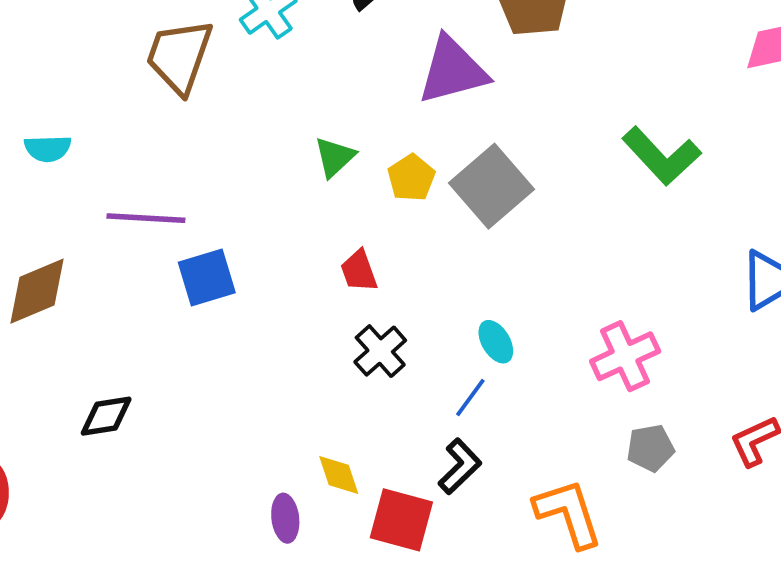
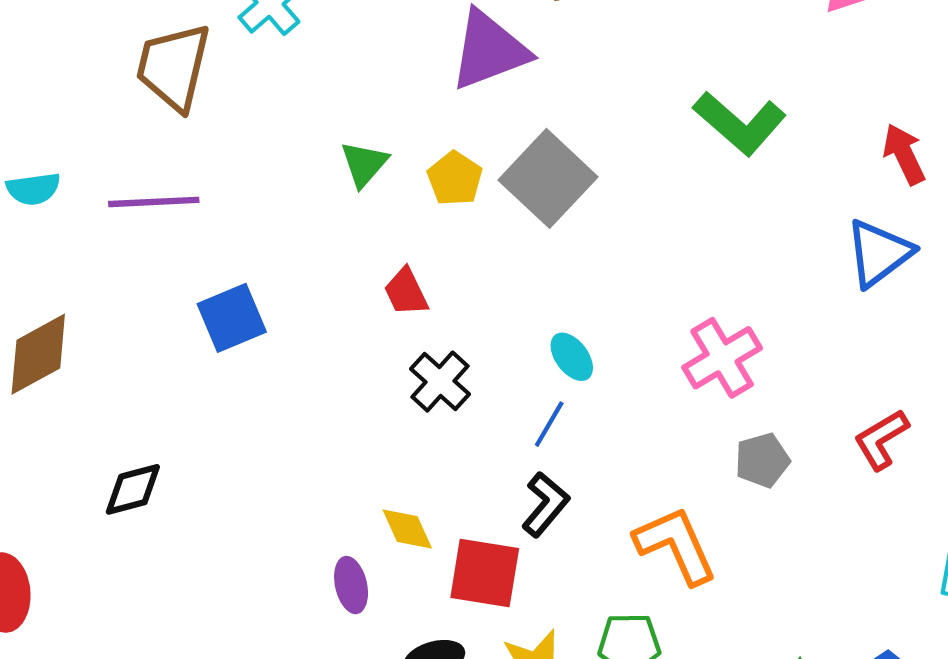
purple line: (146, 218) -> (154, 202), moved

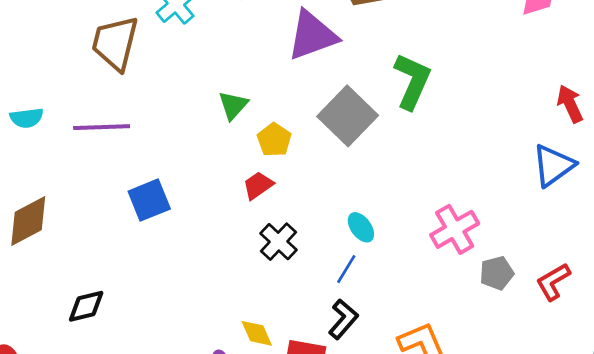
green L-shape: (740, 123) -> (412, 81), moved, turned -108
yellow pentagon: (455, 179) -> (274, 140), moved
red trapezoid: (406, 292) -> (258, 185), turned 80
gray pentagon: (762, 460) -> (497, 273), moved

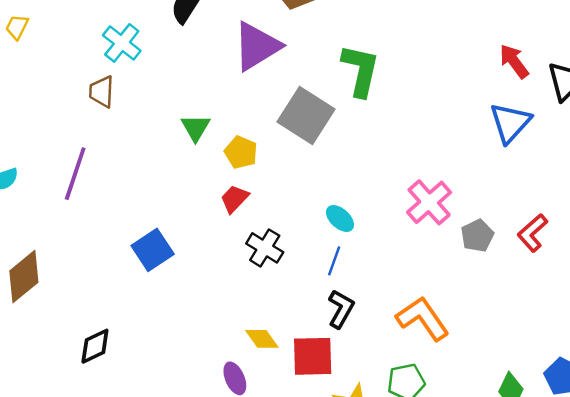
brown trapezoid: (115, 43) -> (102, 92), moved, size x0.6
purple line: (102, 127) -> (75, 174), turned -58
blue square: (149, 200) -> (153, 250), moved

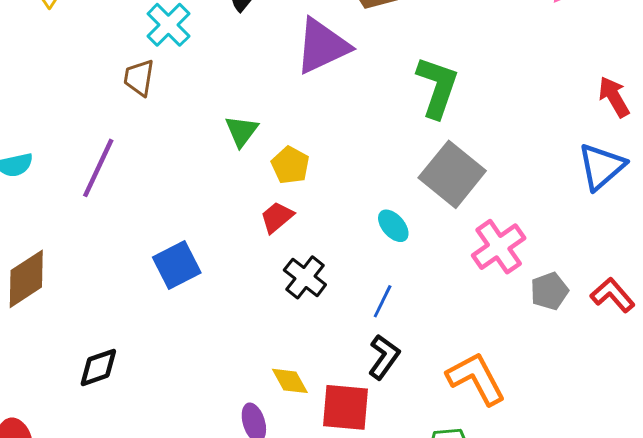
gray square: (306, 116) -> (452, 174), moved
cyan ellipse: (340, 219) -> (393, 226), moved
red L-shape: (532, 233) -> (613, 295), turned 84

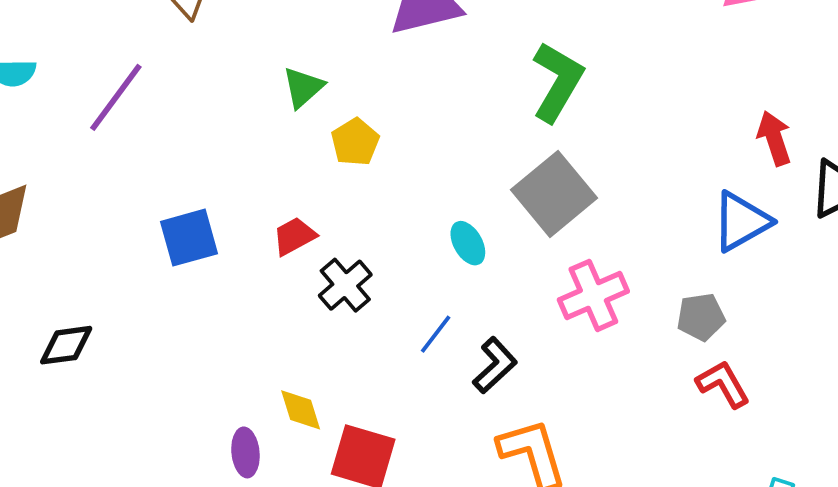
red trapezoid: (277, 217) -> (294, 236), moved
gray pentagon: (549, 291) -> (701, 317), moved
black L-shape: (384, 357) -> (495, 365), moved

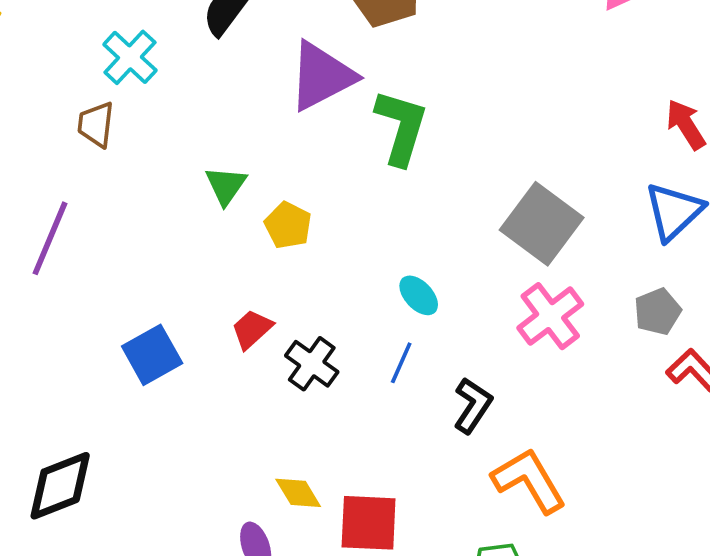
green L-shape: (557, 82) -> (401, 127), moved
gray square: (554, 194) -> (542, 224), moved
blue line: (436, 334) -> (401, 363), moved
black diamond: (66, 345) -> (60, 486), size x1.4

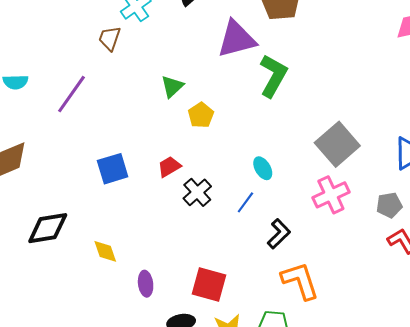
yellow diamond: (298, 493) -> (105, 251), moved

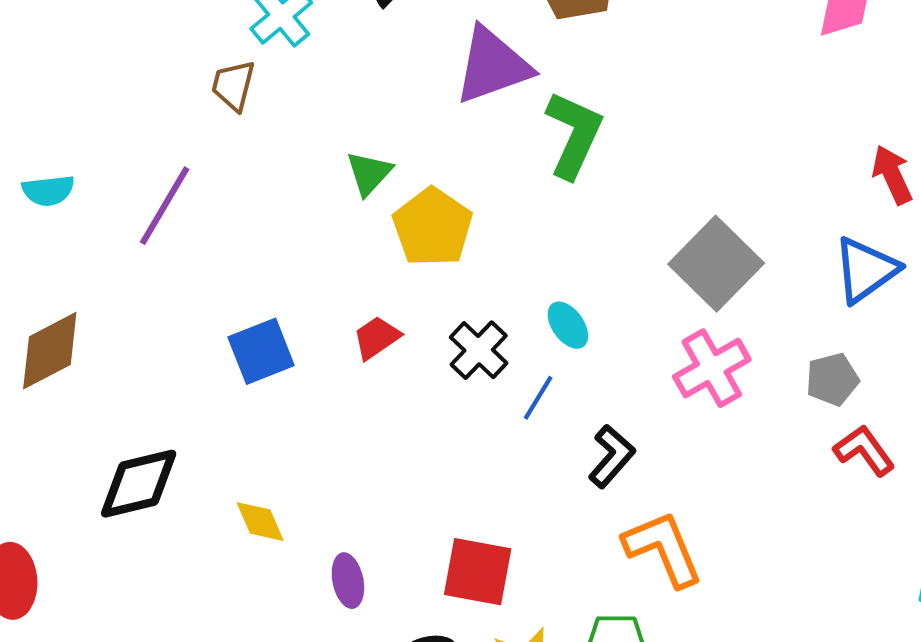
yellow pentagon: (201, 115) -> (432, 227), size x1.5
black cross: (197, 192) -> (479, 350), moved

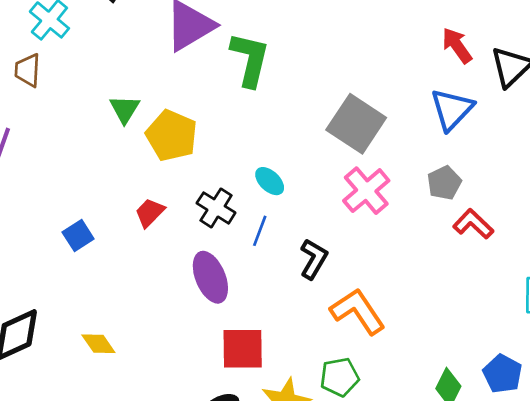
blue square: (261, 351) -> (78, 236), size x0.7
purple ellipse: (348, 581) -> (210, 277), moved, size x1.5

